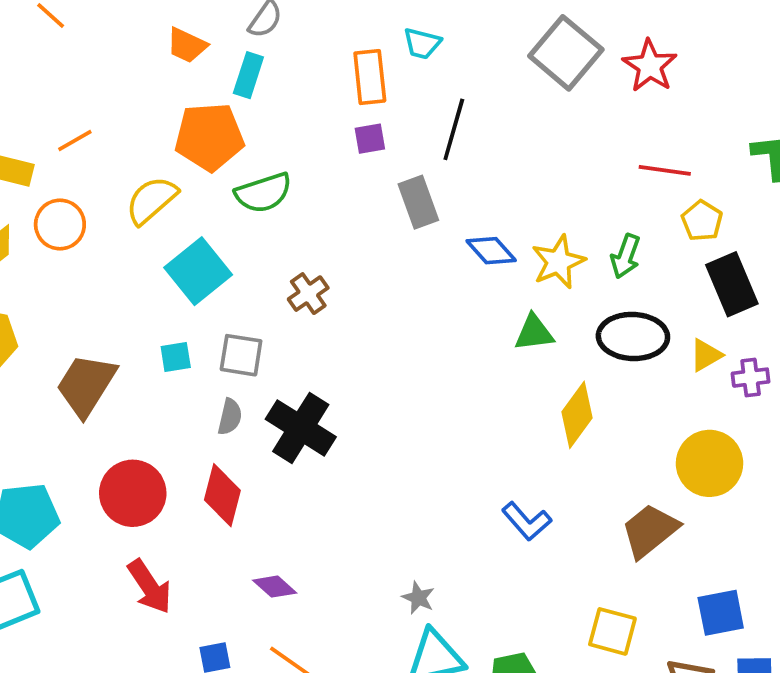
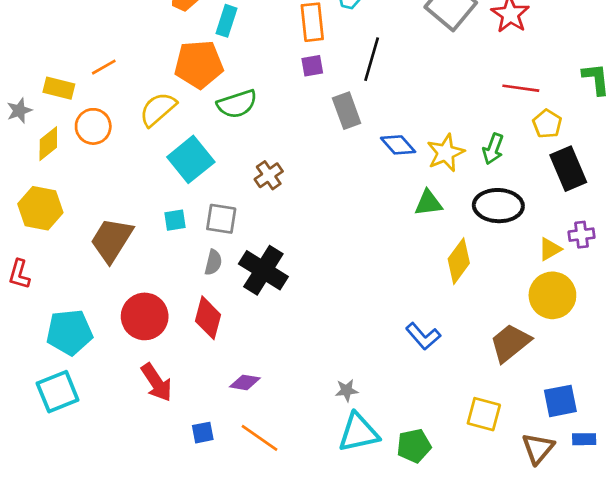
yellow triangle: (706, 355) -> (550, 249), moved
purple diamond: (275, 587) -> (245, 382), turned -32
gray star: (418, 598) -> (347, 390), turned -30

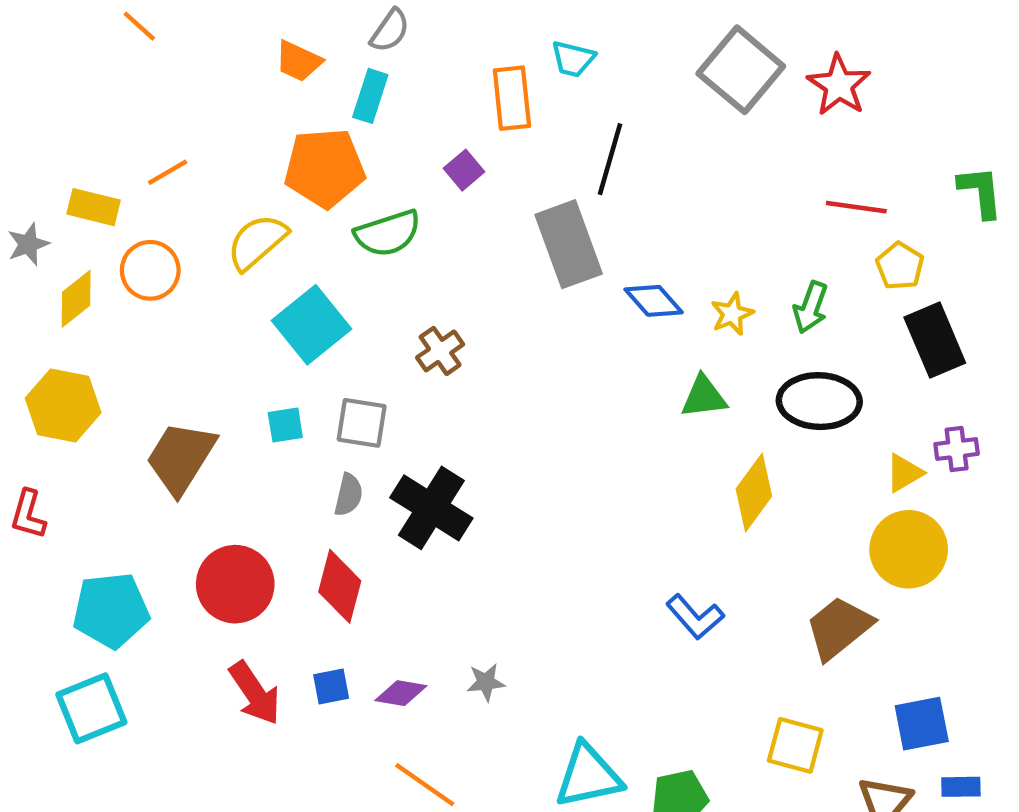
purple square: (312, 66) -> (464, 170), moved, turned -30
gray rectangle: (347, 111) -> (569, 244), size x1.4
yellow star: (446, 153) -> (732, 314), size x0.7
gray star: (347, 390) -> (486, 682), moved
blue square: (203, 433) -> (331, 687), moved

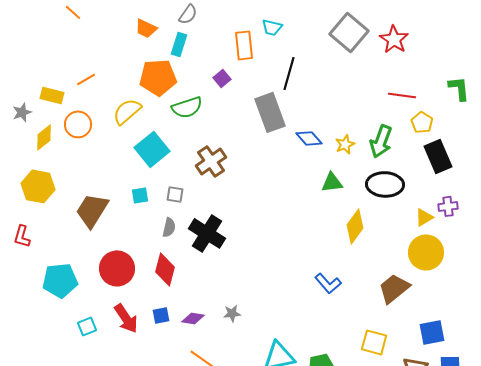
green arrow: (811, 307) -> (381, 141), size x1.4
brown cross: (440, 351) -> (211, 161), size x1.4
gray square: (362, 423) -> (175, 194), size x0.7
cyan square: (91, 708) -> (87, 326), moved, size x0.6

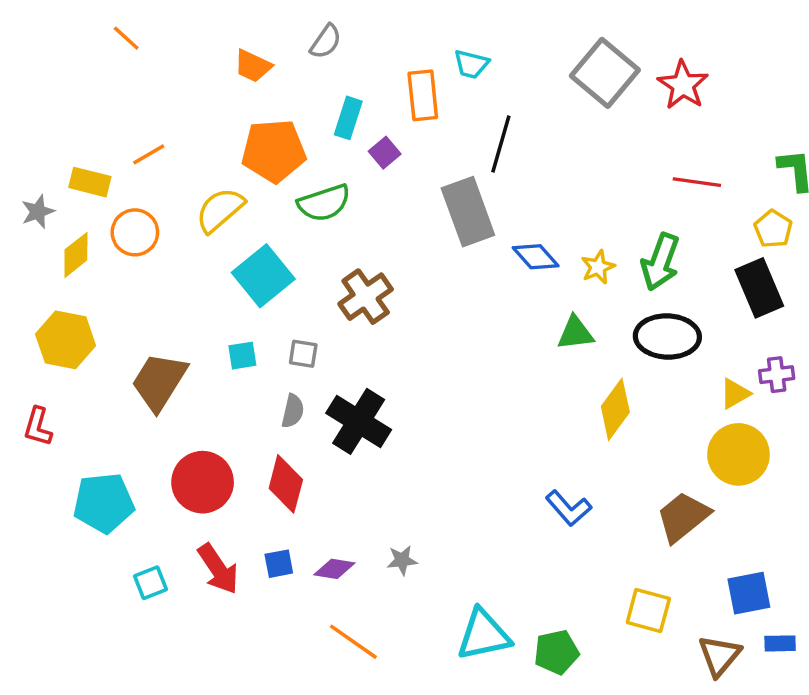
cyan rectangle: (179, 44) -> (348, 118), moved
yellow pentagon: (422, 122) -> (773, 229), moved

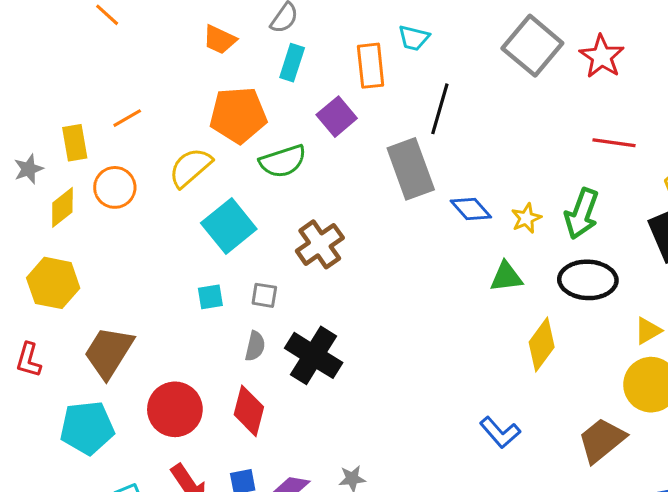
cyan rectangle: (348, 118) -> (292, 63), moved
purple square: (385, 153) -> (337, 117), size x1.4
yellow rectangle: (90, 182) -> (75, 143), turned 66
brown trapezoid: (159, 382) -> (109, 352), moved

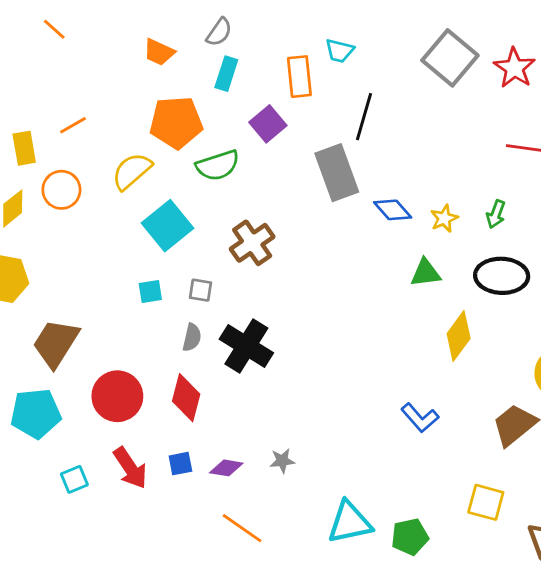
green arrow: (582, 214) -> (496, 214), size x0.6

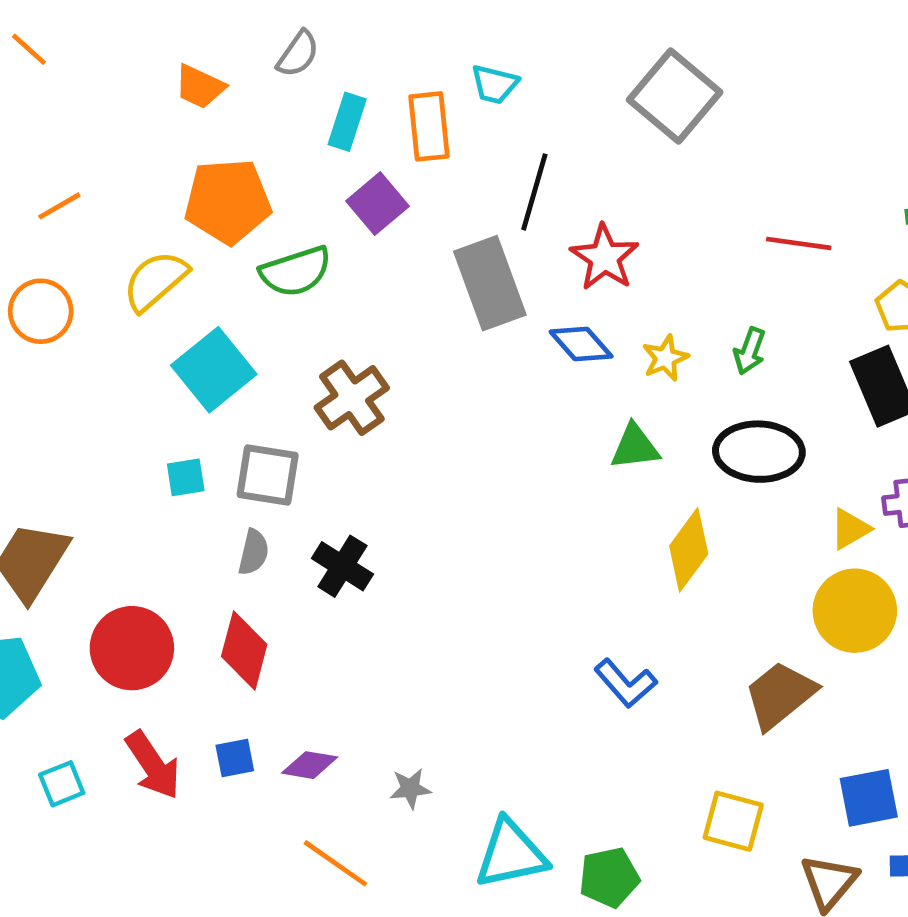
red star: (514, 68) -> (604, 257), moved
cyan rectangle: (226, 74) -> (347, 122), moved
gray square: (201, 290) -> (268, 475), size x1.6
black cross: (246, 346) -> (342, 566), size x0.7
gray star: (282, 461) -> (410, 788), moved

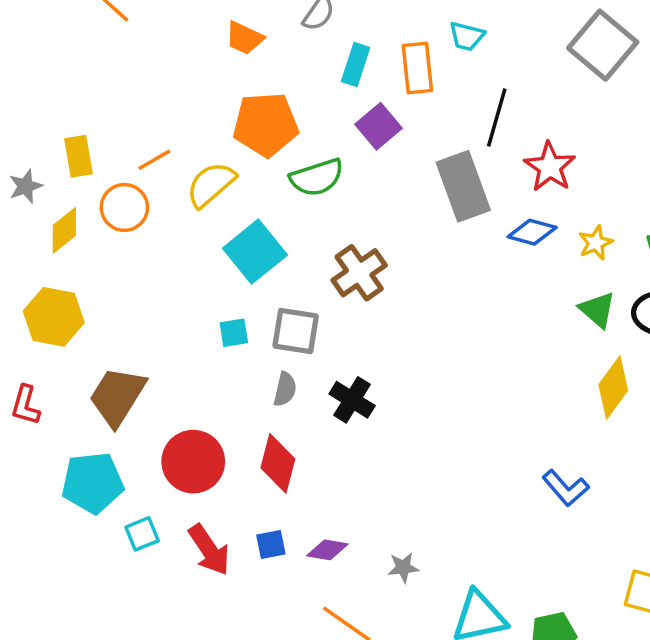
orange line: (59, 206) -> (154, 160), moved
blue diamond: (581, 344) -> (532, 232), turned -33
green triangle: (635, 447) -> (597, 310), moved, turned 48
cyan square: (62, 784) -> (142, 534), moved

